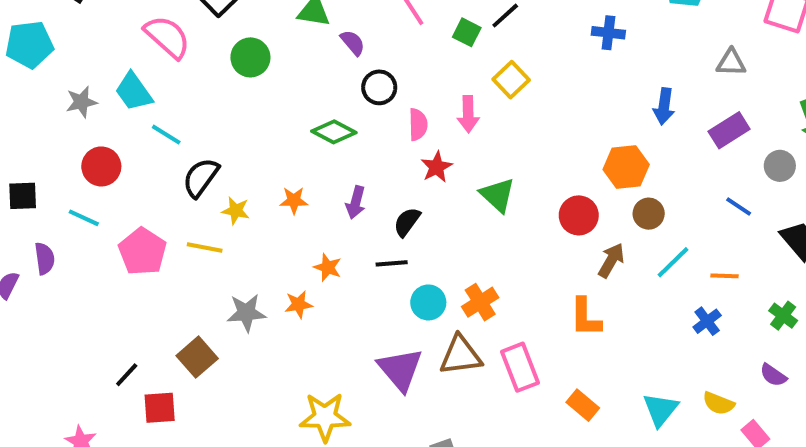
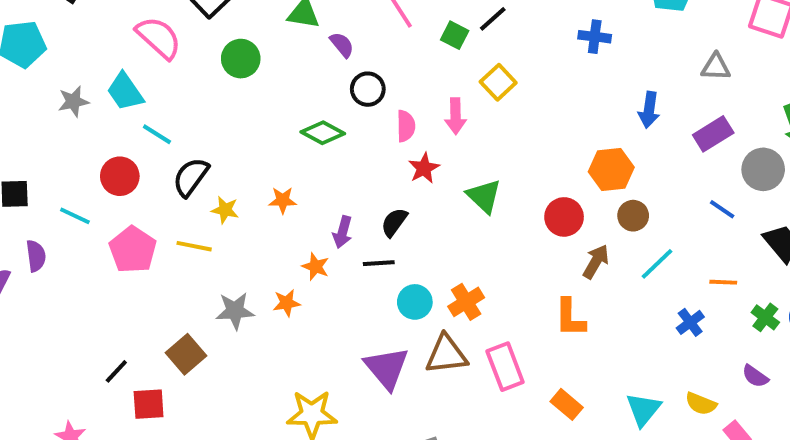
red circle: (101, 166) -> (120, 176), moved
gray circle: (780, 166) -> (763, 169), size x1.4
purple arrow: (356, 202) -> (343, 232), moved
orange line: (724, 276) -> (723, 282), moved

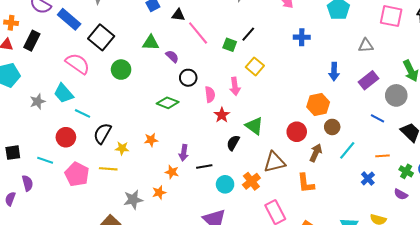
black semicircle: (394, 222) -> (233, 143), moved
brown triangle: (446, 354) -> (274, 162), moved
purple semicircle: (755, 376) -> (401, 194), moved

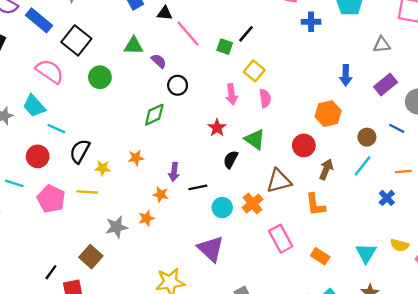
blue cross: (302, 37) -> (311, 22), moved
pink semicircle: (210, 94) -> (265, 98), moved
green diamond: (168, 103) -> (154, 115), turned -45
brown circle: (332, 127) -> (367, 137), moved

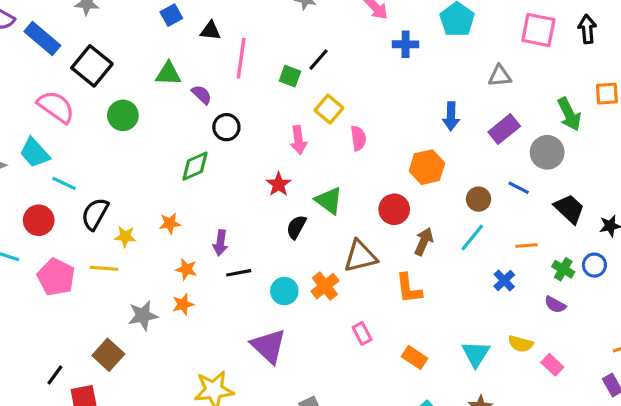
pink line: (188, 33) -> (241, 58), turned 48
pink semicircle: (265, 98) -> (358, 138), moved
black line: (198, 187) -> (239, 273), moved
orange star: (161, 194) -> (186, 269), moved
pink rectangle: (281, 239) -> (362, 333), size x0.6

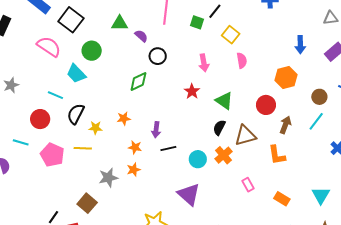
yellow square: (329, 109) -> (231, 35), moved
cyan trapezoid: (35, 153) -> (76, 74), moved
black semicircle: (296, 227) -> (219, 127), moved

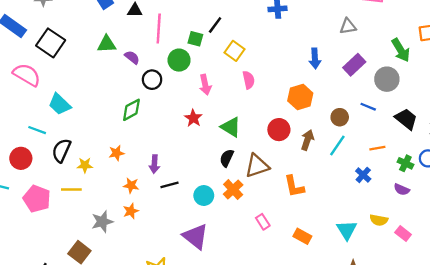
green circle: (92, 51) -> (179, 60), moved
brown arrow: (285, 125) -> (307, 140), moved

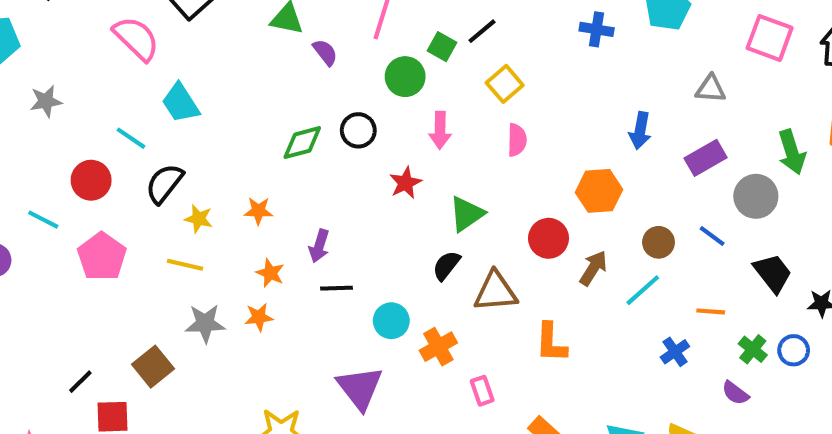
black circle: (152, 80) -> (358, 130), moved
green triangle: (231, 127) -> (467, 214), turned 40
yellow line: (71, 190) -> (185, 265), moved
orange cross: (233, 190) -> (438, 347), moved

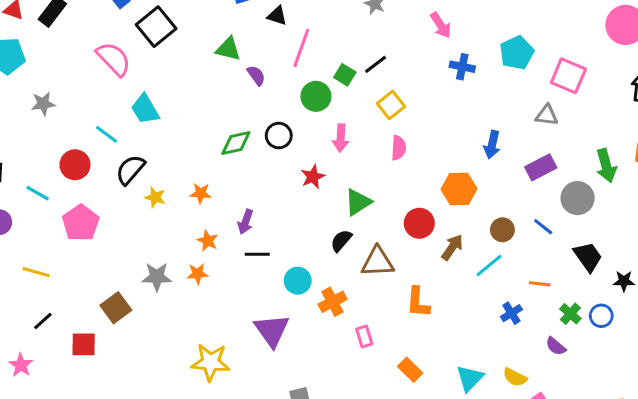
pink square: (770, 38) -> (568, 76), moved
yellow line: (185, 265) -> (36, 272), moved
black line: (80, 382) -> (43, 321), moved

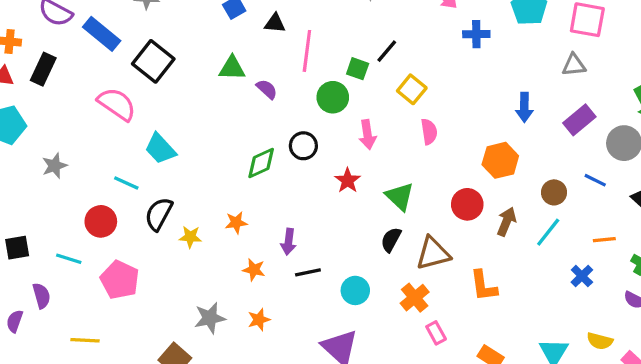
green triangle: (358, 202) -> (400, 196), turned -32
orange star: (198, 274) -> (259, 320), moved
orange cross: (333, 302) -> (415, 298), moved

